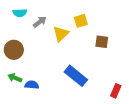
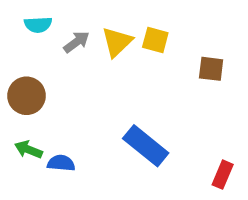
yellow square: (81, 21) -> (155, 40), turned 32
yellow triangle: (61, 34) -> (117, 42), moved
brown square: (102, 42) -> (211, 69), moved

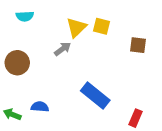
gray arrow: (76, 42) -> (62, 49), moved
green arrow: (28, 150) -> (12, 114), moved
red rectangle: (223, 175) -> (135, 118), moved

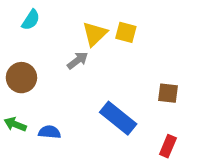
cyan semicircle: (25, 16) -> (31, 20), turned -54
brown square: (138, 45) -> (168, 93), moved
green arrow: (12, 114) -> (15, 124), moved

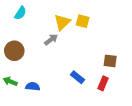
blue rectangle: (118, 118) -> (78, 77), size x0.6
red rectangle: (168, 146) -> (103, 83), moved

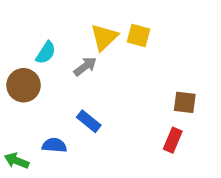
cyan semicircle: (20, 13) -> (46, 53), moved
blue rectangle: (78, 77) -> (89, 121), moved
green arrow: (10, 81) -> (17, 161), moved

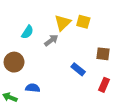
brown circle: (24, 85) -> (14, 62), moved
brown square: (185, 102) -> (103, 54), moved
blue rectangle: (89, 121) -> (78, 69), moved

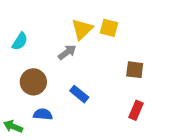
cyan semicircle: (27, 32) -> (20, 41), moved
brown circle: (14, 62) -> (33, 82), moved
blue rectangle: (78, 69) -> (79, 94), moved

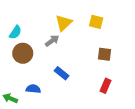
yellow square: (109, 28) -> (96, 22), moved
brown circle: (33, 82) -> (23, 53), moved

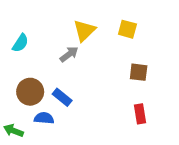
brown circle: (23, 53) -> (30, 92), moved
blue rectangle: (62, 73) -> (62, 97), moved
red rectangle: (106, 86) -> (140, 114), turned -32

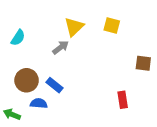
brown square: (139, 72) -> (143, 63), moved

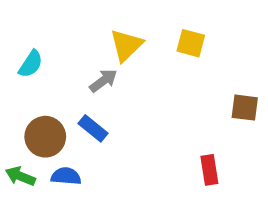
blue rectangle: (55, 85) -> (93, 128), moved
green arrow: (12, 114) -> (20, 176), moved

